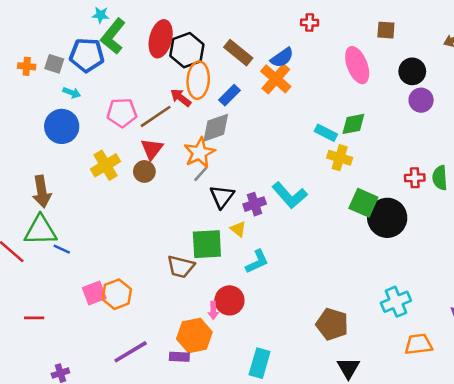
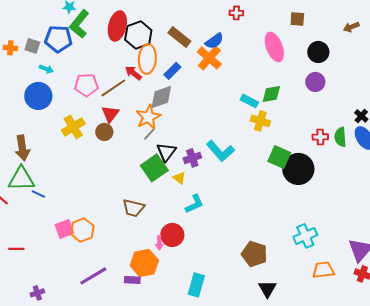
purple circle: (421, 100) -> (315, 82), moved
green square: (207, 244) -> (154, 168), moved, turned -32

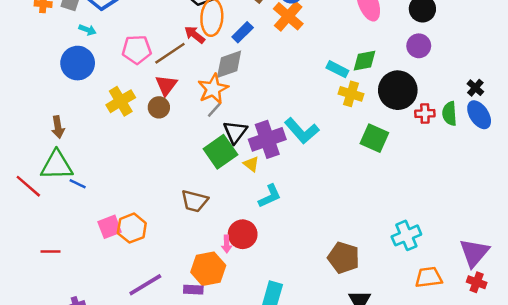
brown arrow: (22, 148) -> (58, 127), size x0.7
purple cross: (192, 158) -> (267, 139), size x1.6
black circle: (298, 169) -> (398, 90), moved

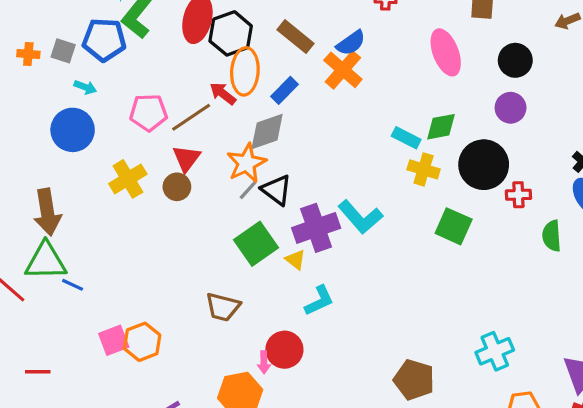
green semicircle: (450, 114) -> (552, 236), moved
brown arrow: (58, 127) -> (47, 212), size x1.6
black triangle: (235, 132) -> (277, 190), moved, turned -30

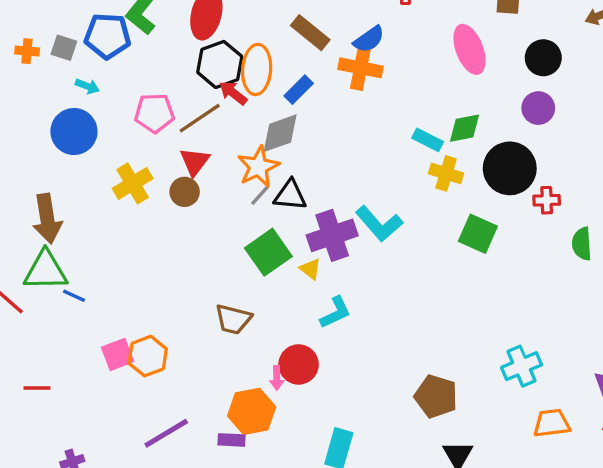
black hexagon: (231, 33) -> (220, 64), moved
orange cross: (343, 70) -> (361, 68), turned -30
black triangle: (277, 190) -> (290, 195), turned -32

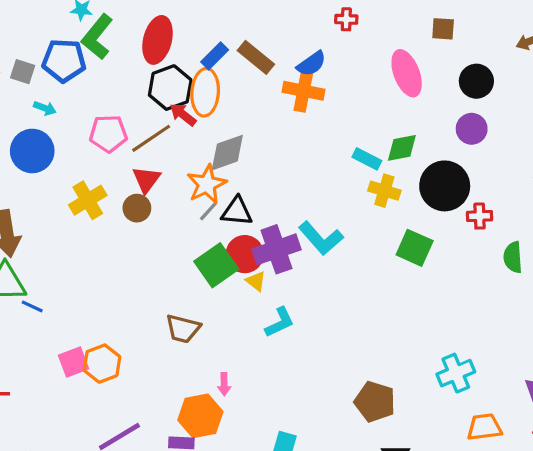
blue rectangle: (299, 90) -> (215, 56), moved
red circle: (299, 364) -> (245, 254), moved

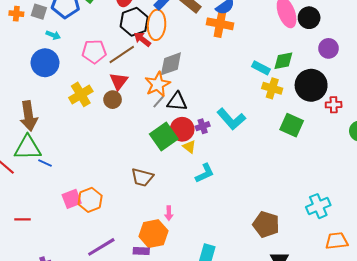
black circle: (476, 81) -> (309, 18), moved
purple cross: (277, 249) -> (203, 126), size x0.5

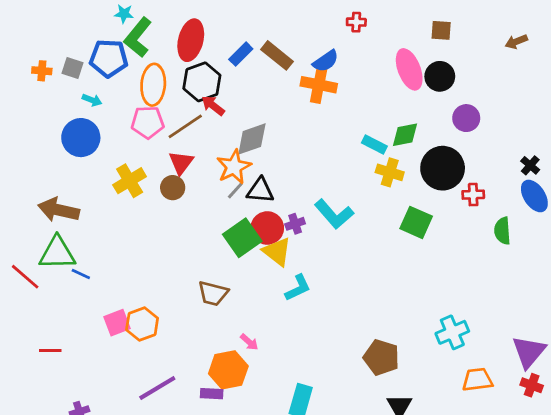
orange ellipse: (157, 25) -> (153, 85), moved
brown arrow: (29, 116) -> (59, 210), turned 112
yellow triangle: (189, 147) -> (277, 252), size x1.6
pink arrow: (169, 213) -> (249, 342), turned -48

